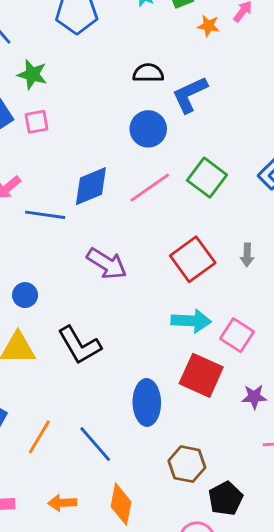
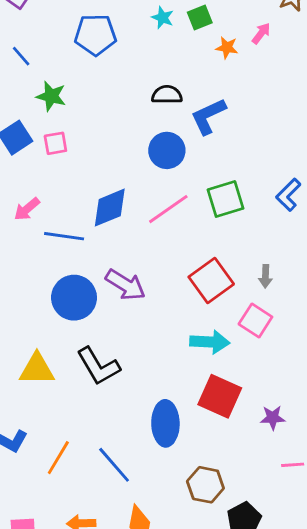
green square: (207, 178) -> (225, 199), turned 36
blue circle: (25, 295) -> (74, 298), moved, size x1.8
pink square: (237, 335) -> (255, 320), moved

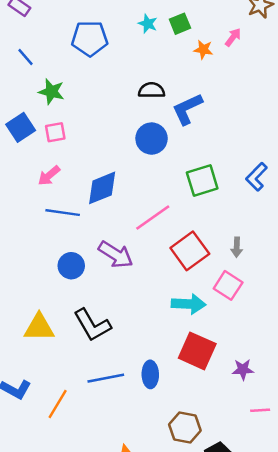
pink arrow: (27, 209) -> (49, 176), moved
pink line: (168, 209) -> (153, 218), moved
blue circle: (74, 298) -> (71, 266), size x0.7
blue ellipse: (165, 423) -> (150, 374), size x0.7
blue line: (114, 465) -> (106, 378), moved, turned -60

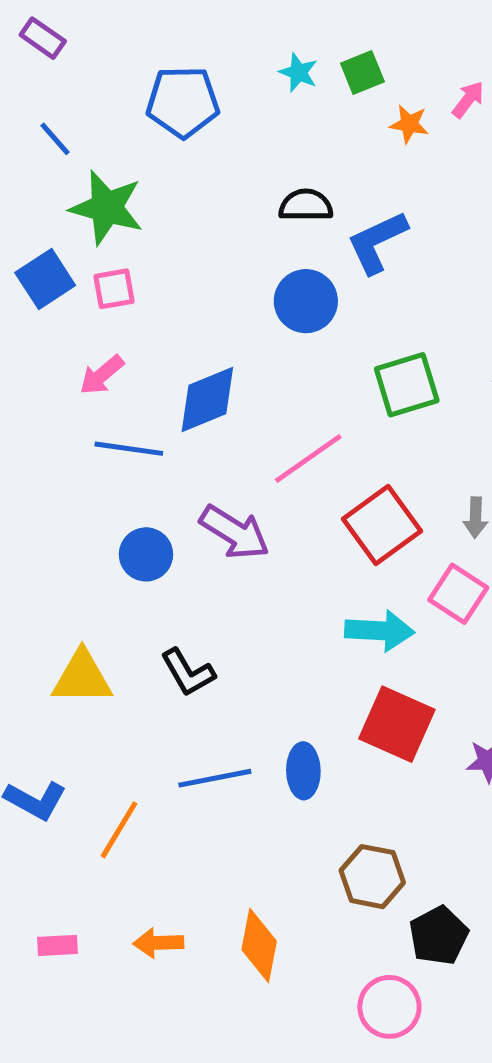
green star: (51, 92) -> (107, 208), size x1.4
black L-shape: (92, 325) -> (188, 672), size x0.7

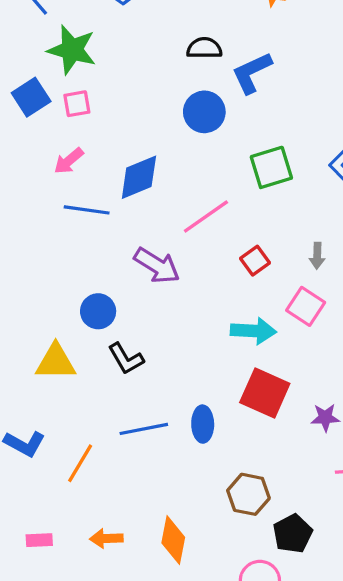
red square: (382, 525) -> (255, 261), size x0.6
blue circle: (146, 554) -> (98, 311), moved

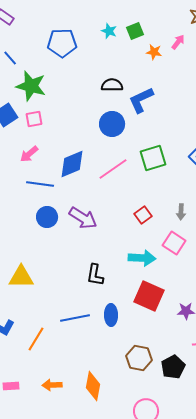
pink line: (206, 216) -> (113, 169), moved
blue circle: (98, 311) -> (47, 217), moved
black L-shape: (126, 359) -> (95, 275), moved, turned 40
black pentagon: (293, 534) -> (173, 367), moved

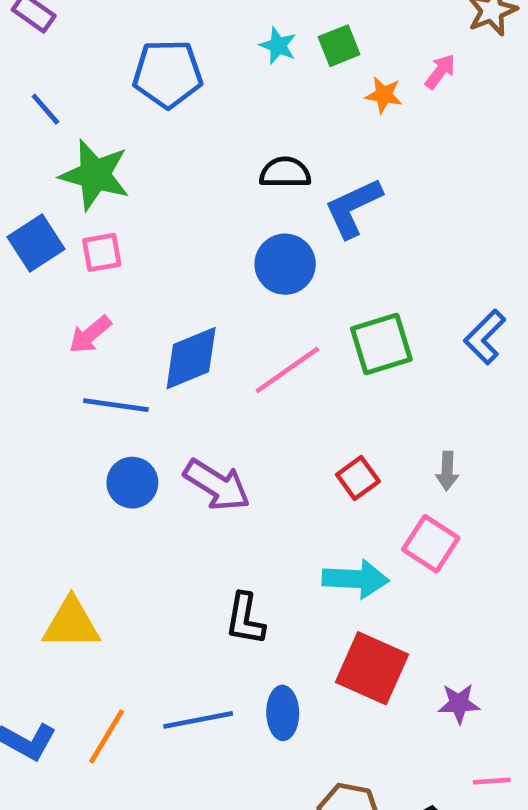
orange line: (36, 339) -> (107, 736), moved

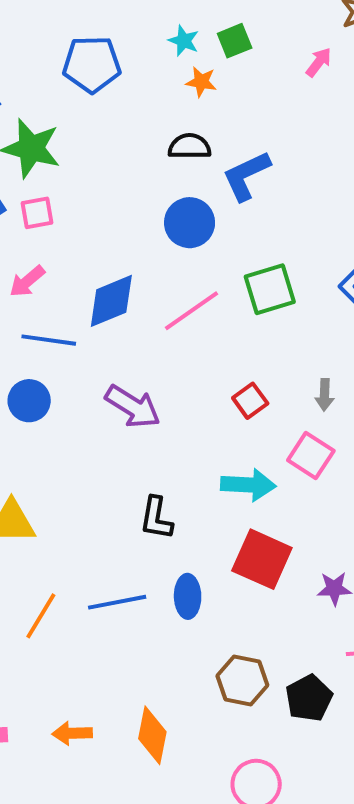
orange star: (384, 95) -> (201, 82), moved
blue circle: (132, 483) -> (29, 401), moved

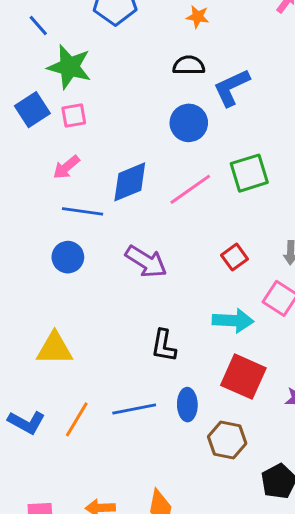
brown hexagon: (242, 680) -> (227, 440), moved

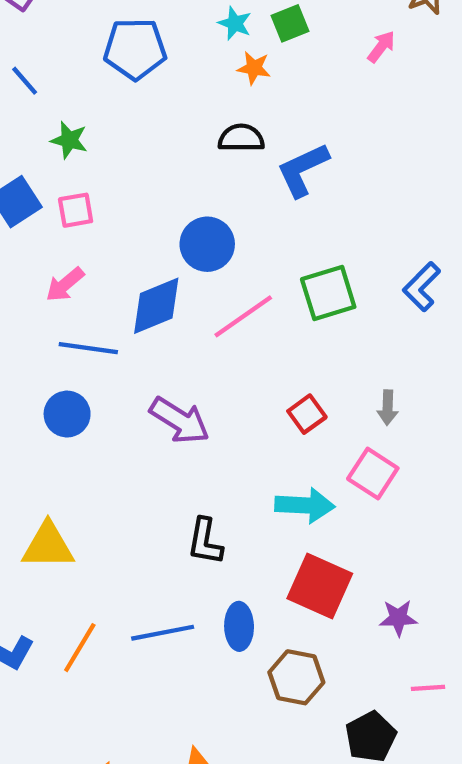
green star: (69, 67) -> (69, 140), size x0.6
blue circle: (189, 123) -> (207, 244), moved

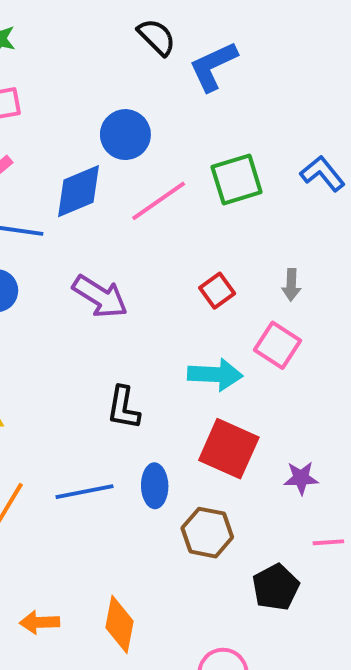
black semicircle: (241, 138) -> (157, 37), turned 45
blue L-shape: (422, 287) -> (322, 174), turned 96

